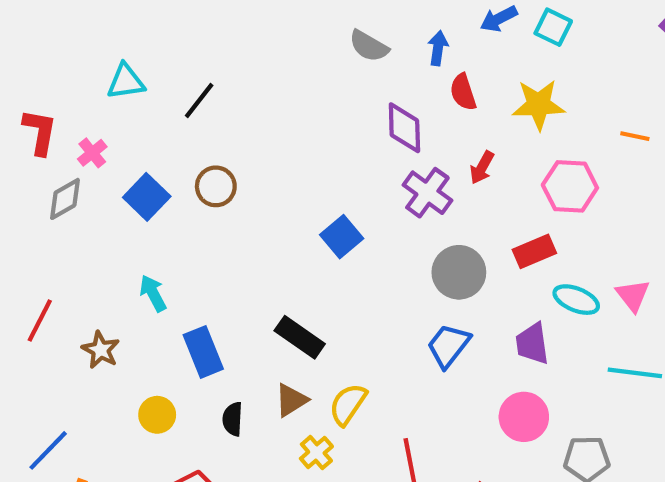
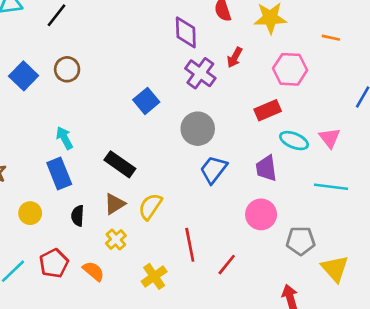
gray circle: (459, 272) -> (198, 129), moved
cyan arrow: (153, 293) -> (64, 138), moved
yellow cross: (316, 453) -> (116, 240), moved

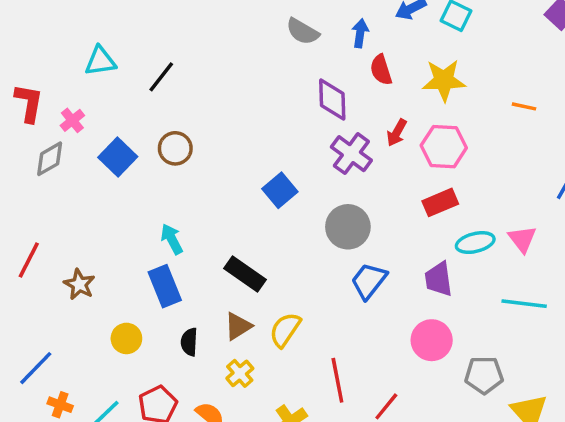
pink hexagon: (290, 69) -> (444, 147), moved
cyan ellipse: (294, 141) -> (475, 243), turned -36

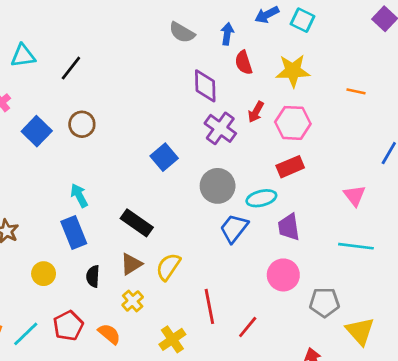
cyan ellipse: (475, 243) -> (261, 198), moved

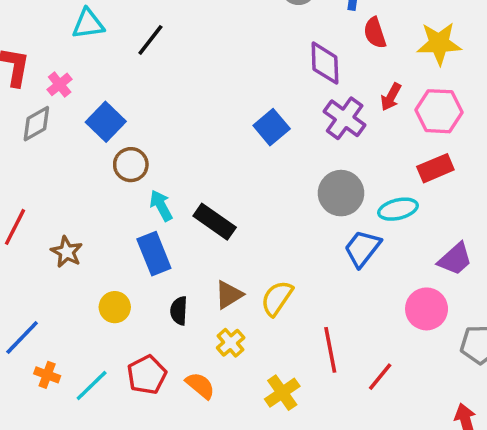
brown circle: (82, 124) -> (131, 165), moved
blue square: (164, 157) -> (272, 127), moved
black rectangle: (137, 223) -> (215, 222), moved
purple trapezoid: (289, 227) -> (455, 259), moved, turned -124

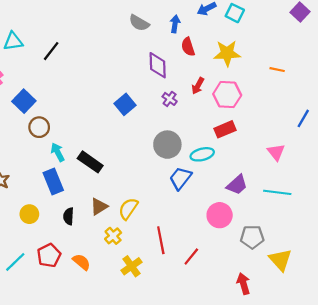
purple cross: (345, 118) -> (170, 99), size x0.6
yellow cross: (231, 343) -> (113, 236), moved

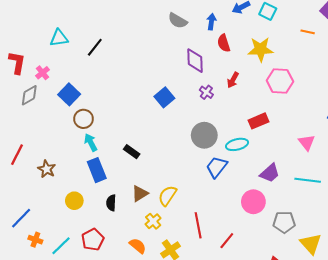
orange line: (277, 70) -> (308, 32), moved
pink hexagon: (227, 95) -> (280, 81), moved
cyan arrow: (58, 152) -> (91, 142), moved
black rectangle: (90, 162) -> (132, 152), size x0.7
orange semicircle: (82, 262) -> (138, 246), moved

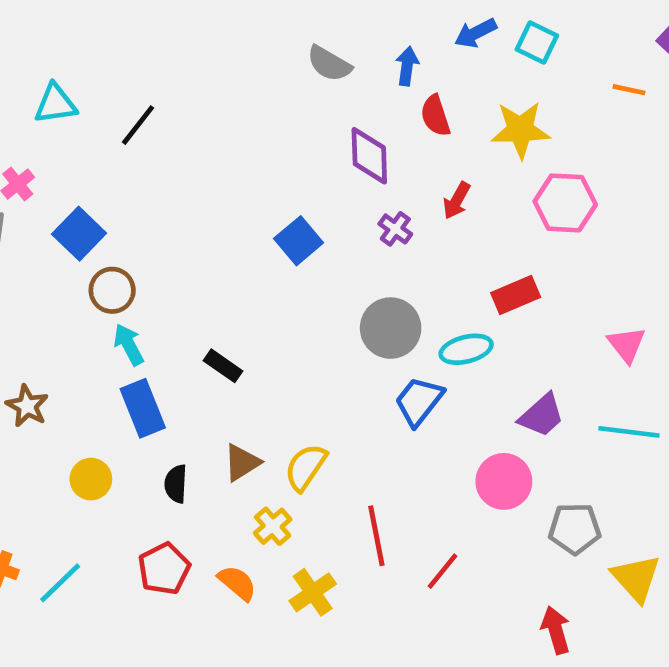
red pentagon: (93, 240) -> (164, 569), moved

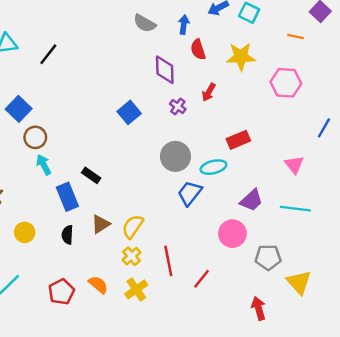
pink hexagon: (565, 203) -> (286, 83), moved
blue rectangle: (143, 408) -> (67, 197), moved
yellow cross: (273, 526) -> (131, 256), moved
red pentagon: (164, 569) -> (61, 292), moved

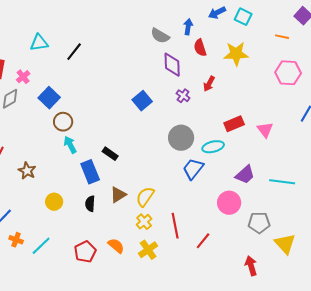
gray semicircle: (145, 23) -> (160, 36), moved
pink hexagon: (286, 83) -> (288, 73), moved
pink triangle: (294, 165) -> (265, 130), moved

